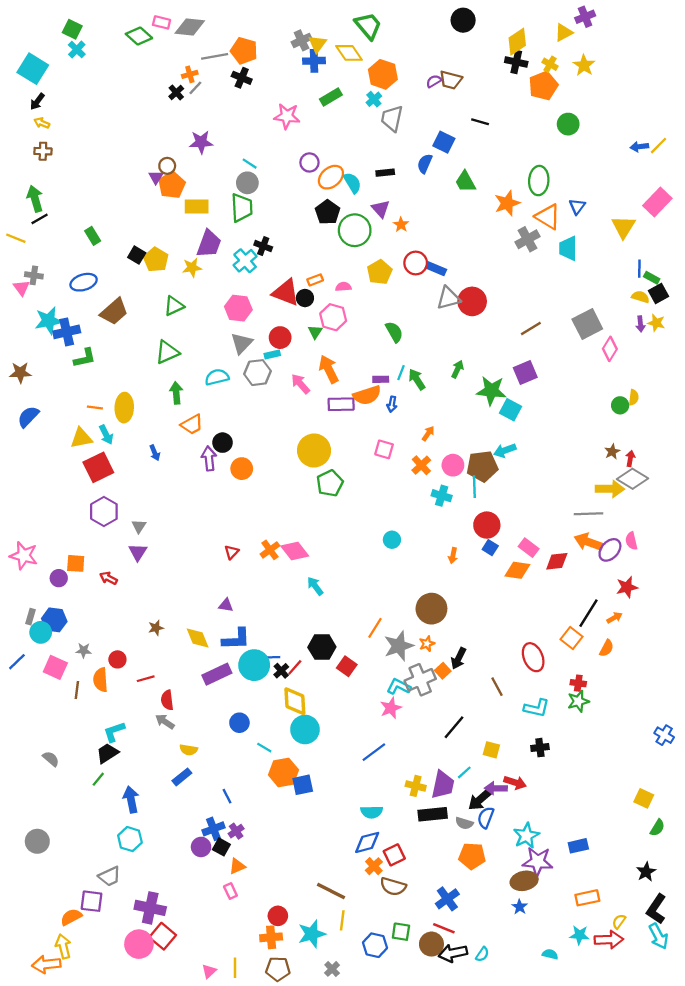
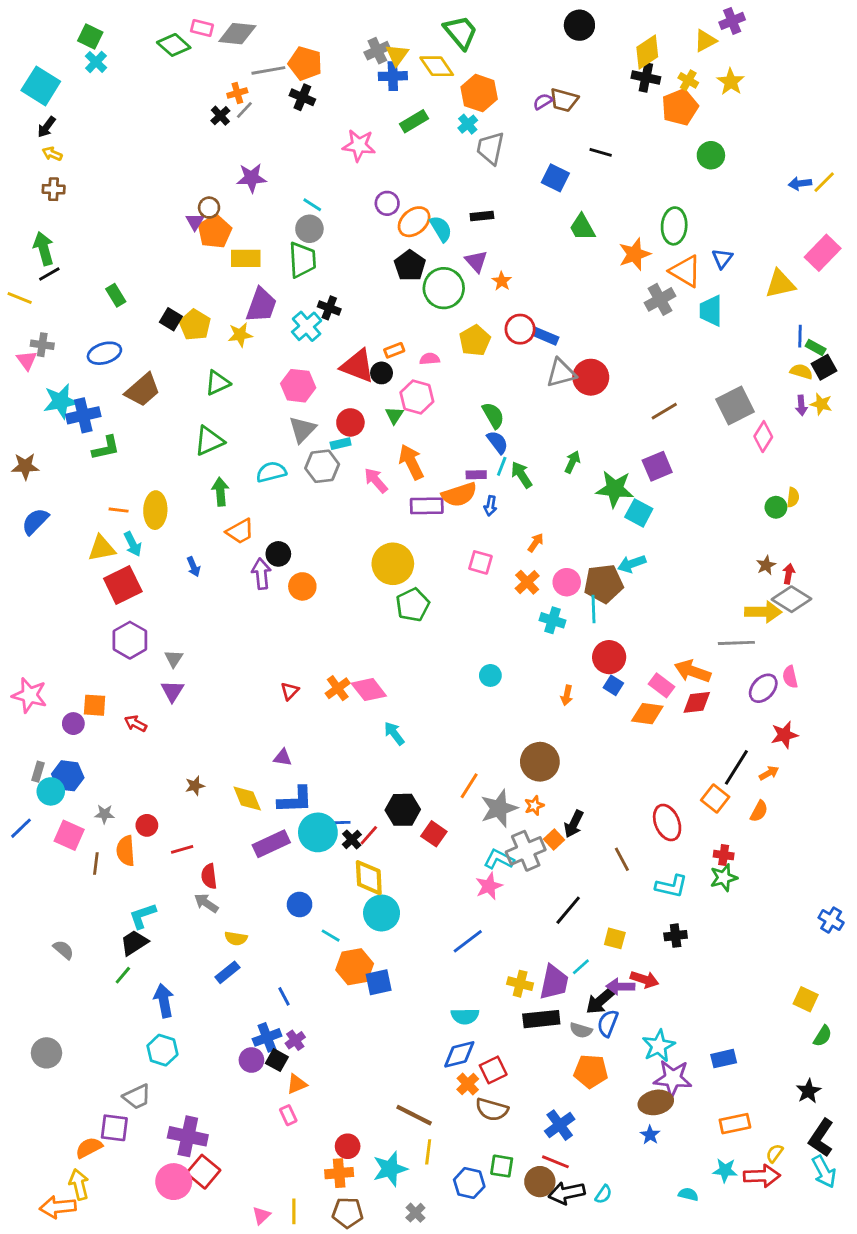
blue semicircle: (425, 164) -> (497, 442), moved, turned 120
yellow triangle: (623, 227) -> (780, 284), turned 45
orange arrow: (588, 542) -> (693, 671), moved

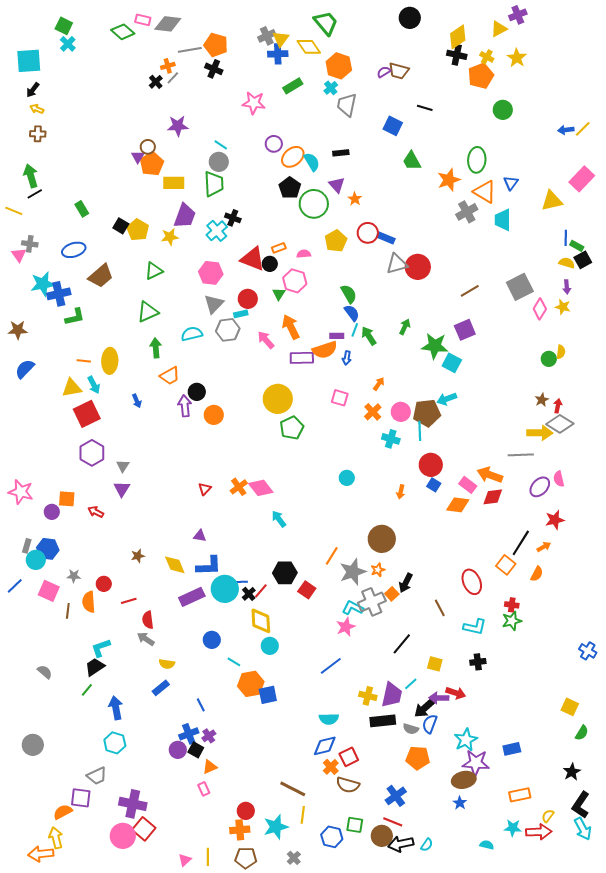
cyan square: (41, 86) -> (29, 61), turned -36
yellow star: (821, 404) -> (563, 307), moved
cyan circle: (382, 913) -> (270, 646), size x0.7

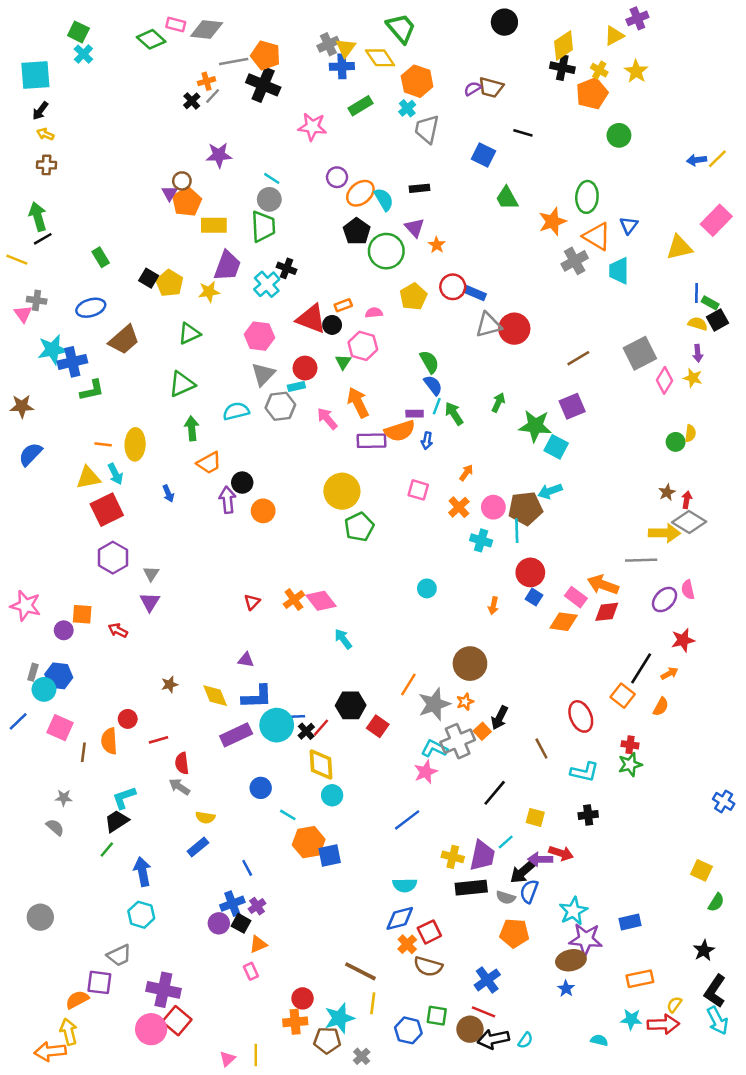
black cross: (214, 69) -> (263, 85), size x1.5
gray star: (74, 576) -> (64, 798), moved
brown pentagon: (246, 858) -> (327, 1040), moved

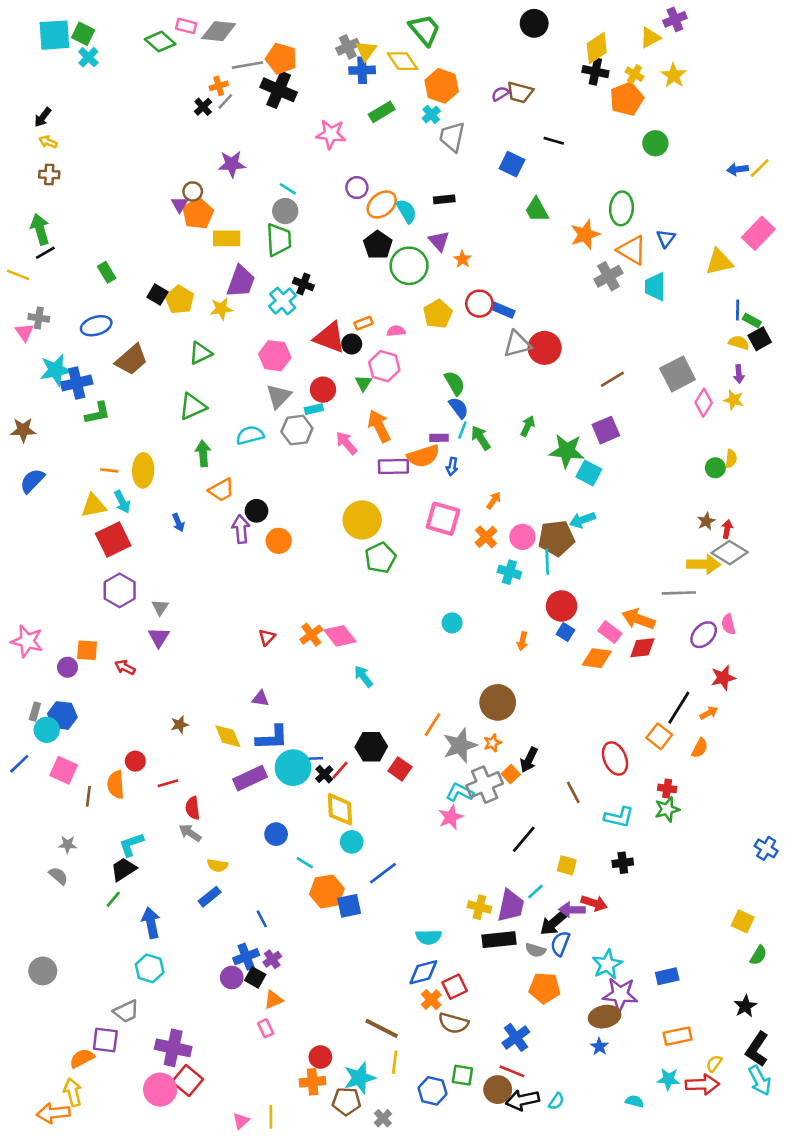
cyan square: (35, 75) -> (54, 35), moved
pink square: (418, 490) -> (443, 519), size x1.5
blue line: (407, 820) -> (383, 873), moved

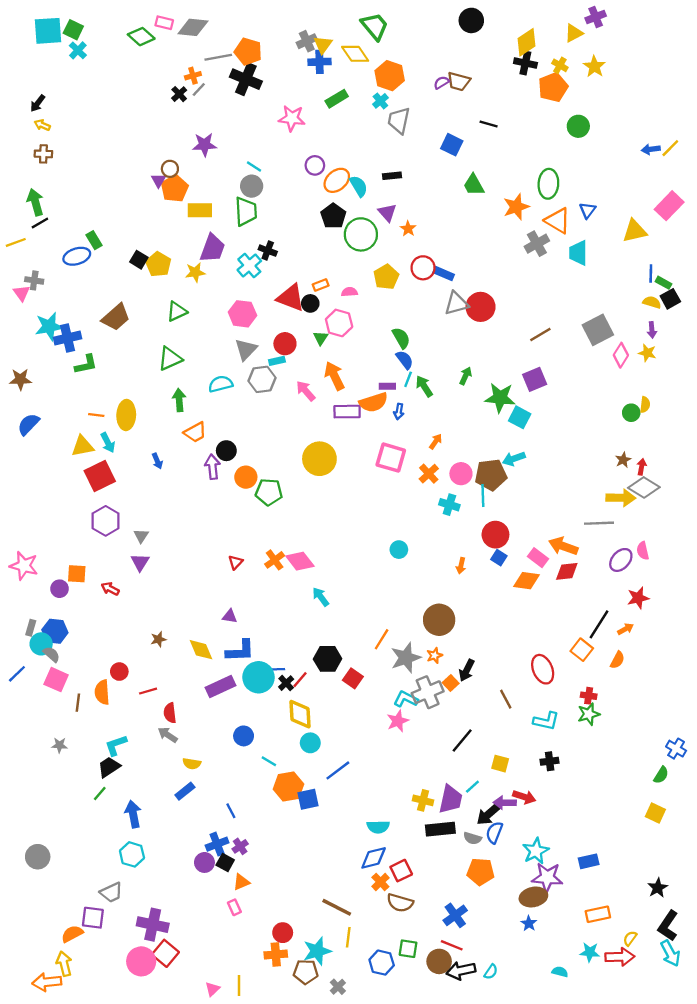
yellow line: (18, 275) -> (16, 242), turned -42
blue ellipse: (96, 326) -> (77, 256), moved
green pentagon: (380, 558) -> (269, 492), moved, turned 30
gray semicircle: (58, 876) -> (51, 654), moved
green semicircle: (758, 955) -> (661, 775), moved

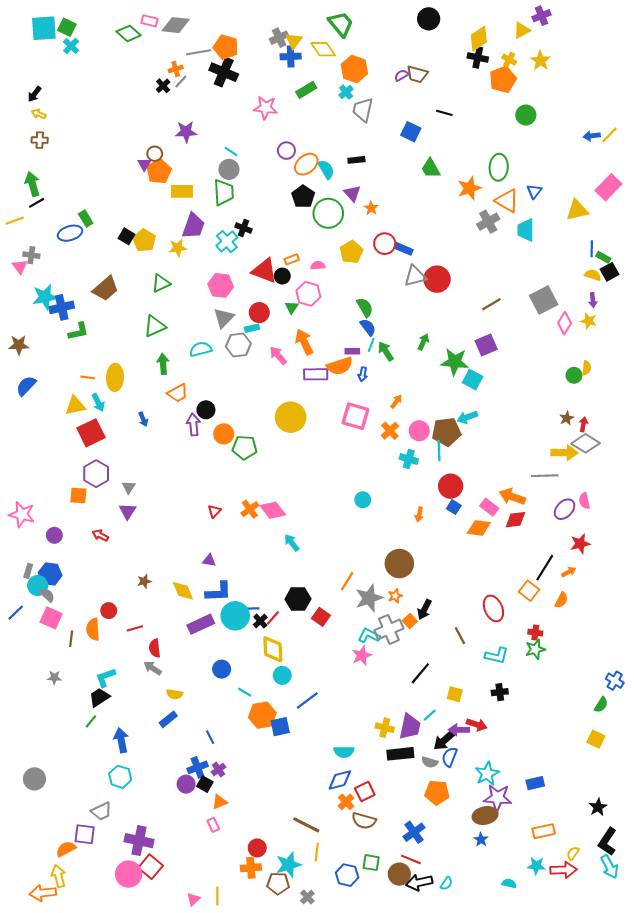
orange square: (77, 574) -> (78, 496), moved

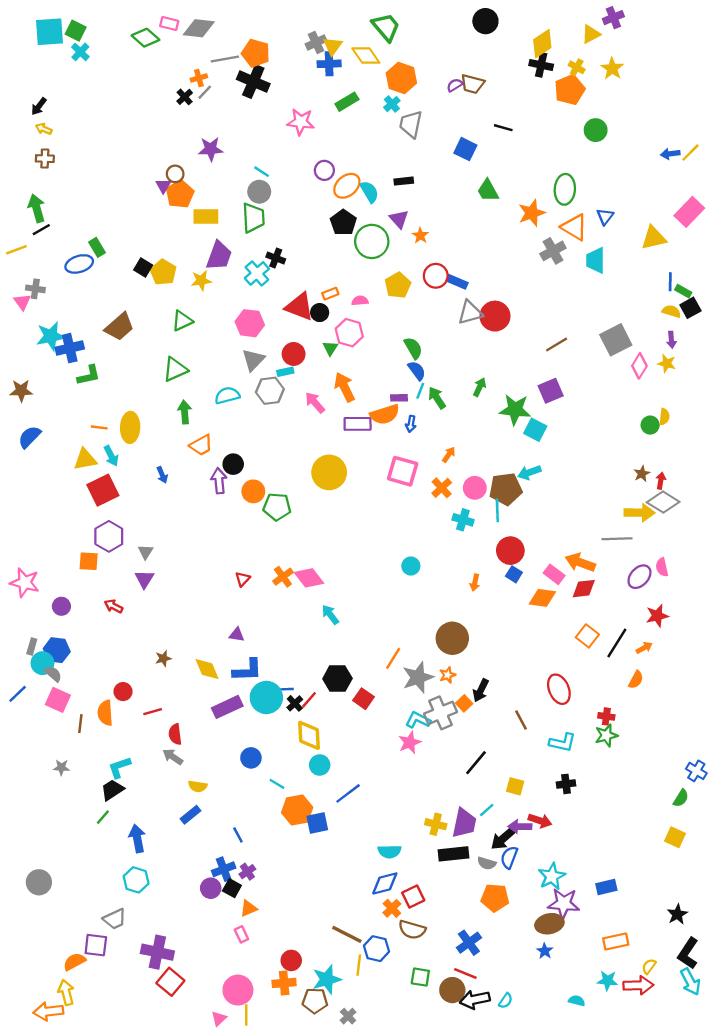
orange square: (529, 591) -> (587, 636), moved
pink circle: (129, 874) -> (238, 990), moved
blue hexagon: (347, 875) -> (376, 949), moved

